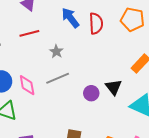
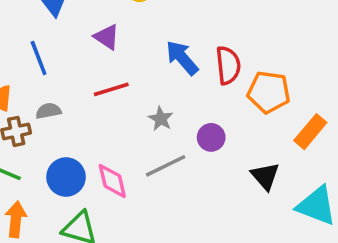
orange pentagon: (132, 19) -> (269, 92), moved
purple circle: (91, 93) -> (211, 137), moved

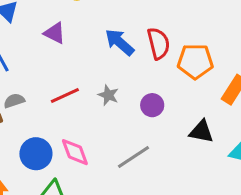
red line: (111, 89) -> (65, 96), moved
gray line: (166, 166) -> (133, 157), moved
black triangle: (265, 176) -> (201, 132), turned -30

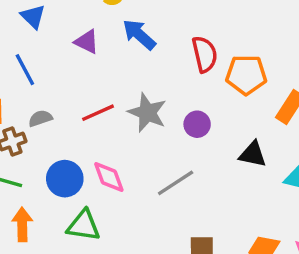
blue arrow: (119, 42) -> (139, 35), moved
gray star: (108, 95) -> (147, 113), size x1.6

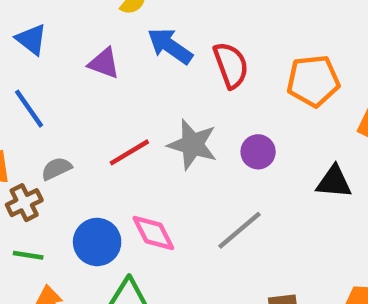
red semicircle: (205, 54) -> (231, 65), moved

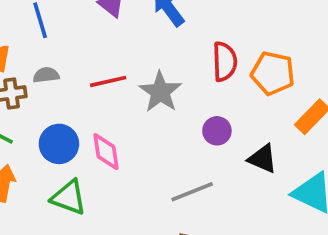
red semicircle: (231, 65) -> (225, 62), moved
purple circle: (258, 152) -> (217, 131), moved
gray line: (240, 230) -> (192, 192), moved

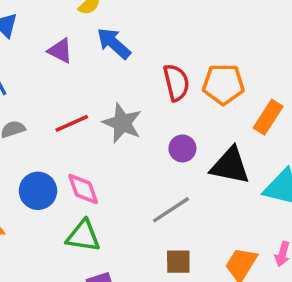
black triangle: (263, 159) -> (230, 166), size x1.4
green triangle: (69, 197) -> (83, 236), moved

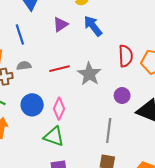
purple triangle: (60, 51) -> (60, 24), turned 49
pink diamond: (83, 189) -> (59, 109), turned 35
gray line: (171, 210) -> (109, 131), turned -60

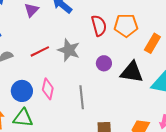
gray line: (109, 131) -> (82, 97), moved
green triangle: (54, 136) -> (23, 118), moved

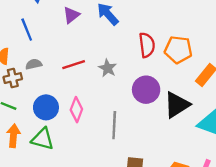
gray star: (69, 50) -> (108, 68), size x0.7
purple circle: (104, 63) -> (146, 90), size x1.5
black triangle: (132, 72) -> (177, 105), turned -50

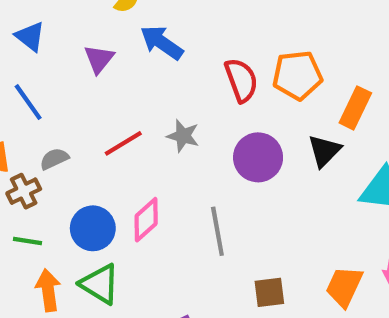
black triangle: (177, 105) -> (324, 151), moved, size x0.7
pink diamond: (76, 110) -> (146, 220), turned 40
green triangle: (43, 139) -> (100, 284), turned 30

